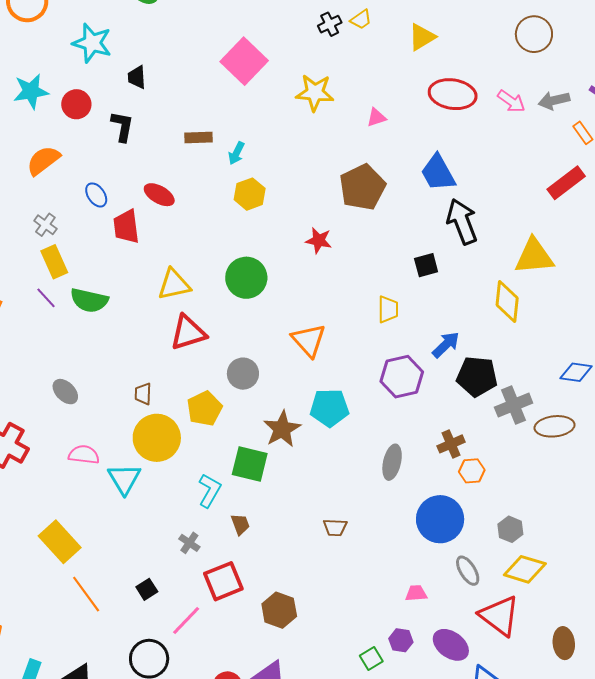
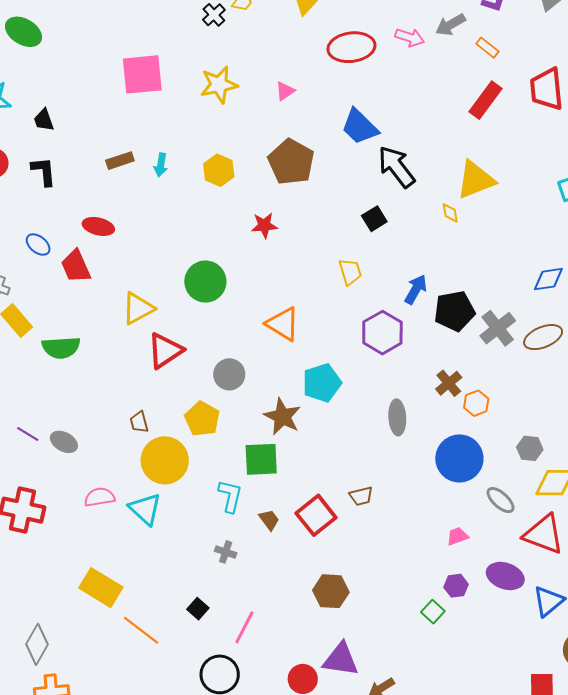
pink square: (244, 61) -> (142, 74), turned -33
yellow hexagon: (250, 194) -> (219, 170), moved
purple line: (46, 298) -> (28, 434), moved
yellow diamond: (507, 301) -> (450, 213), moved, size x0.5
red square: (223, 581) -> (316, 515), moved

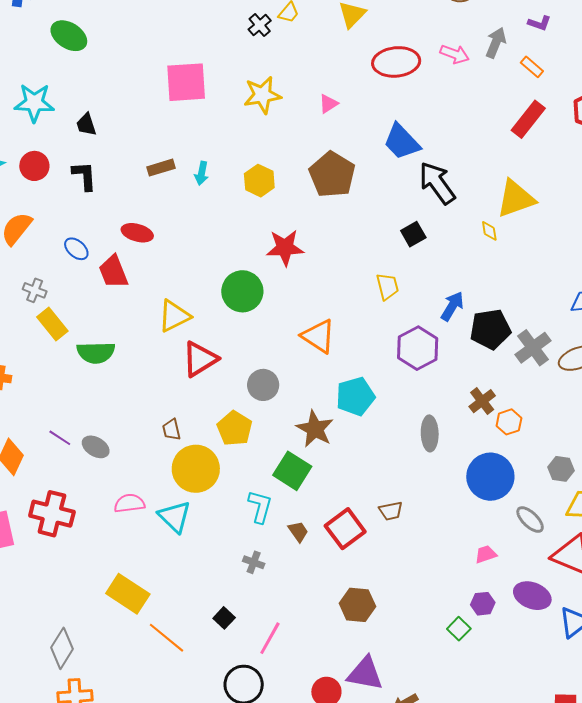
gray arrow: (451, 25) -> (496, 43), turned 140
red star: (264, 225) -> (285, 248), moved, size x1.4
green square: (261, 459) -> (292, 471), turned 33

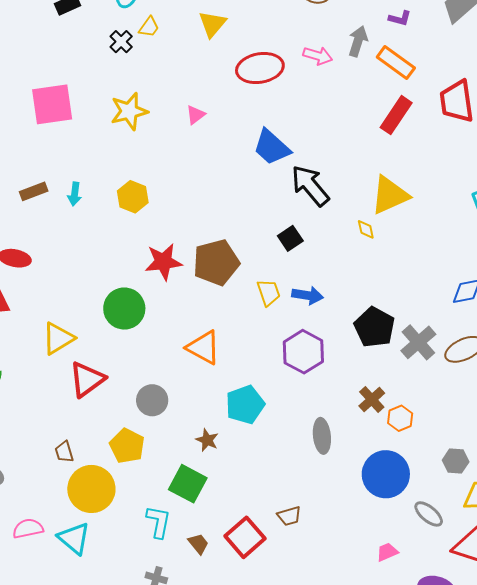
orange rectangle: (532, 67) -> (396, 62), size x1.6
brown pentagon: (332, 175) -> (216, 262), moved, turned 30
blue arrow: (452, 306) -> (308, 295), moved, turned 72
black pentagon: (490, 329) -> (374, 327), turned -30
brown star: (315, 429) -> (207, 440), size x0.6

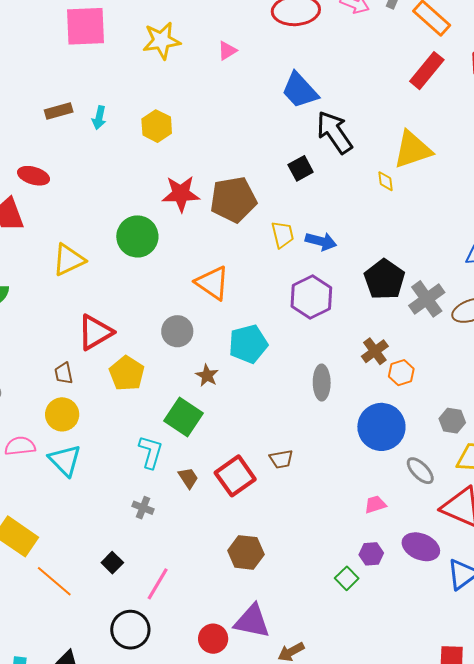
black square: (290, 238) -> (301, 168), moved
red triangle: (87, 379) -> (95, 332), moved
gray circle: (152, 400) -> (177, 331), moved
yellow circle: (91, 489) -> (62, 414), moved, size x0.7

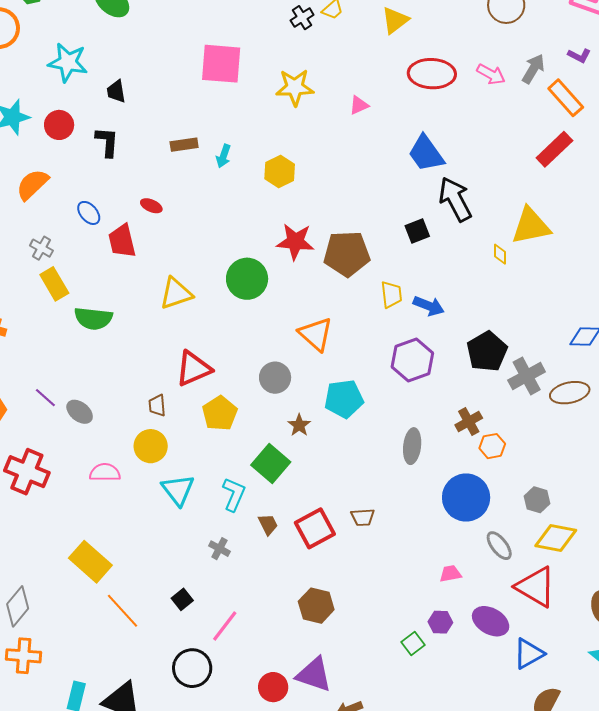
red ellipse: (33, 176) -> (151, 206), size x0.7
cyan triangle: (65, 460) -> (178, 490), moved

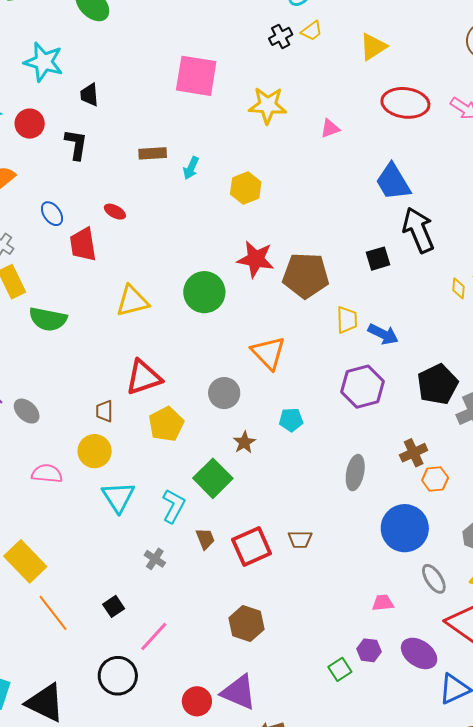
cyan pentagon: (344, 399) -> (291, 420), size x0.6

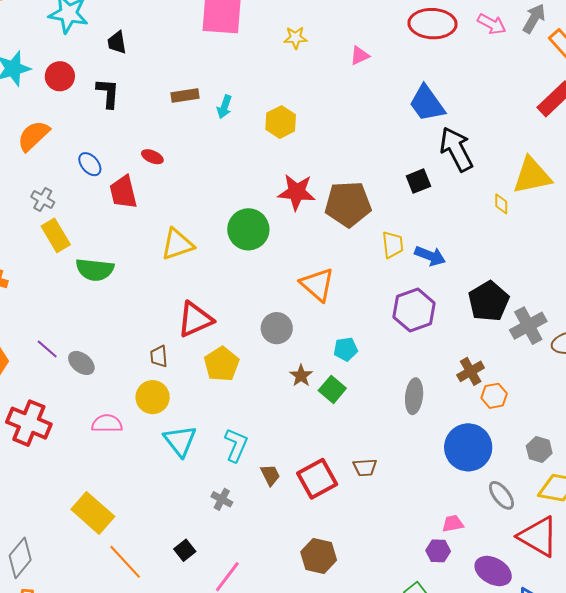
yellow star: (268, 105) -> (295, 38), size x0.6
green square: (213, 478) -> (332, 389), moved, size x0.7
purple hexagon: (369, 650) -> (438, 551), moved

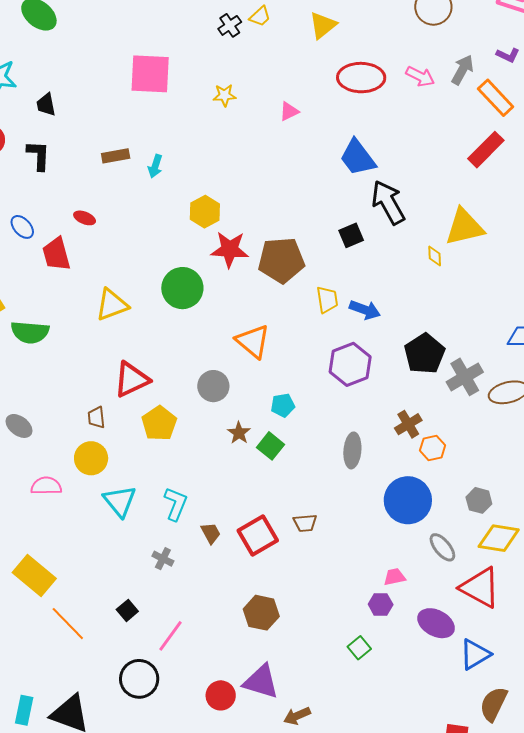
yellow hexagon: (281, 122) -> (205, 212), moved

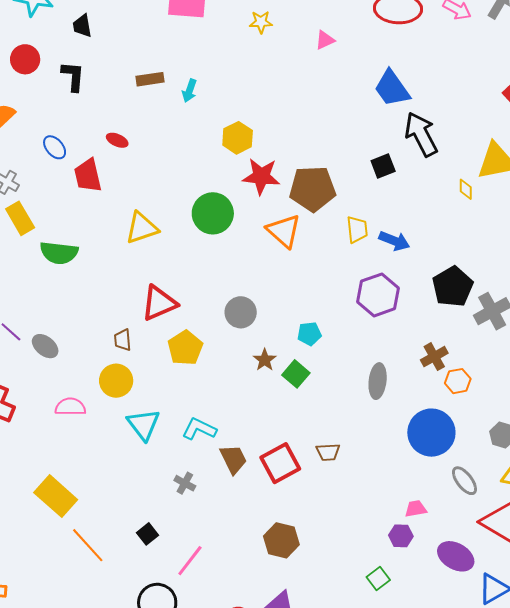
orange triangle: (253, 341) -> (284, 231), moved
cyan L-shape: (176, 504) -> (199, 429), turned -88
brown trapezoid: (211, 533) -> (233, 459), size x1.4

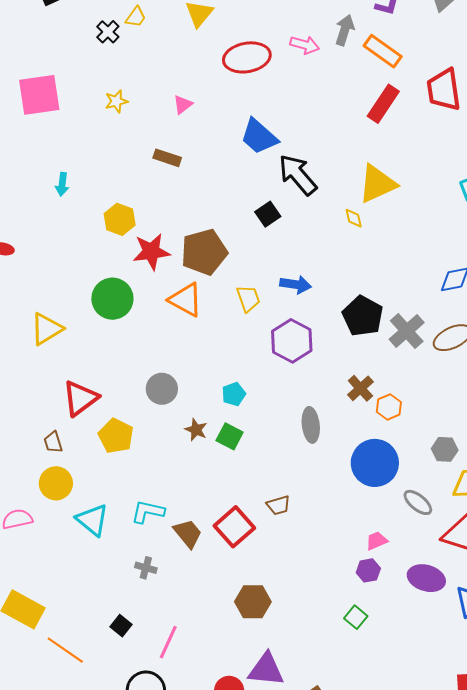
brown rectangle: (150, 79) -> (167, 158), moved, turned 40
yellow trapezoid: (357, 229) -> (248, 298), moved

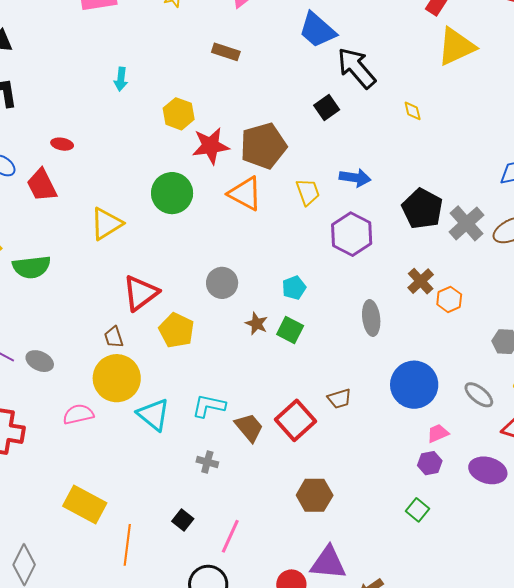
yellow triangle: (377, 184) -> (456, 47), moved
blue circle: (375, 463) -> (414, 385), moved
yellow circle: (56, 483) -> (117, 378), size x1.4
orange line: (65, 650) -> (127, 545), turned 63

